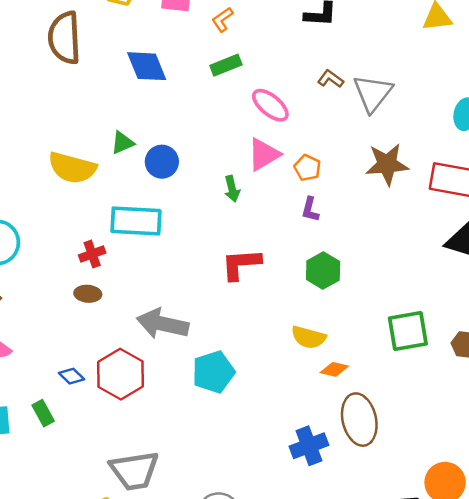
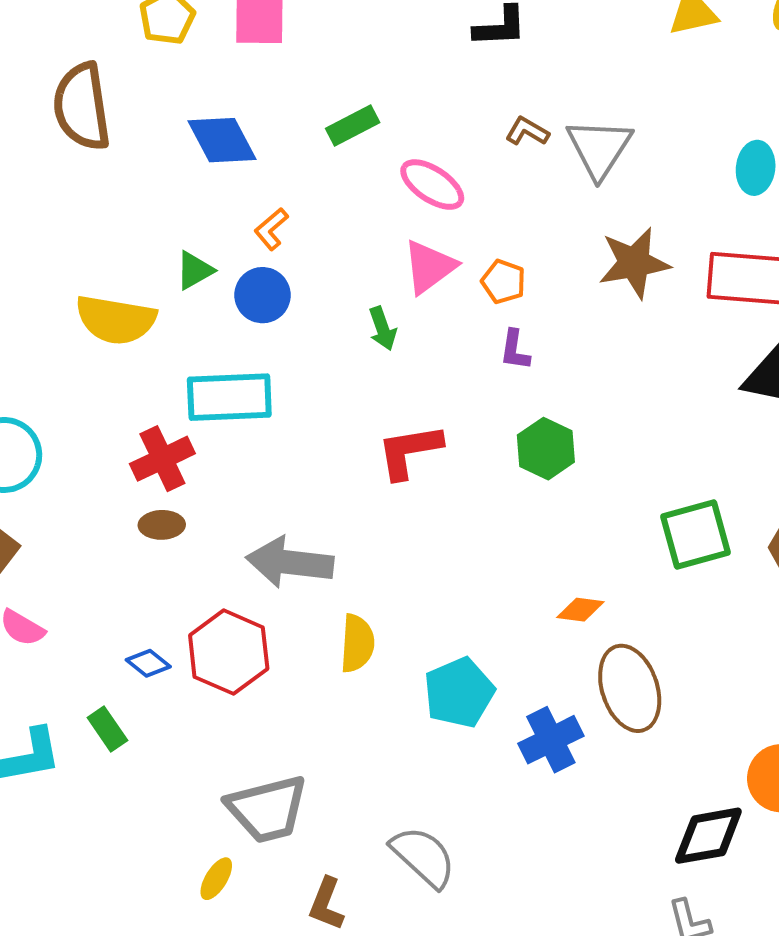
orange L-shape: (222, 20) -> (271, 229), moved
red cross: (92, 254) -> (162, 459), size x1.4
yellow semicircle: (309, 337) -> (357, 643), moved, turned -96
cyan pentagon: (213, 372) -> (459, 693), moved

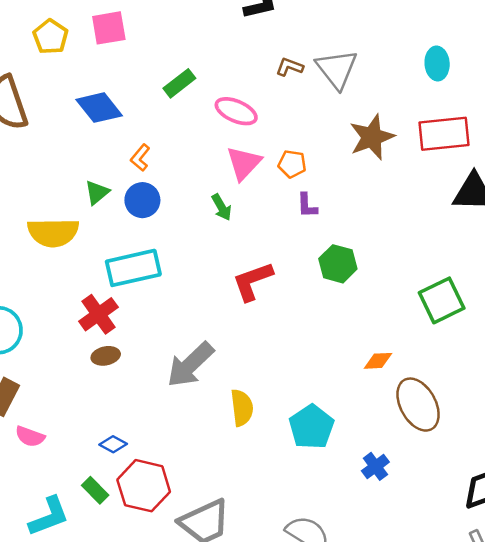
gray arrow: (290, 562) -> (190, 365), turned -40
red hexagon: (229, 652) -> (144, 486), moved
blue cross: (551, 740) -> (375, 466), moved, size x0.7

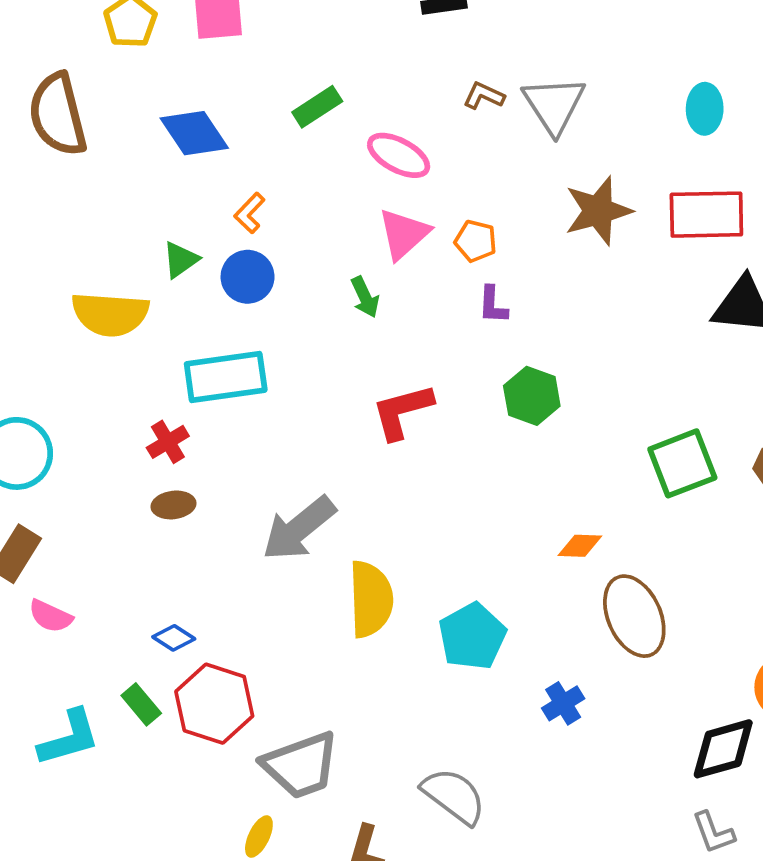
red cross: (98, 314) -> (168, 442), size x0.7
yellow semicircle: (242, 408) -> (371, 599), size x1.4

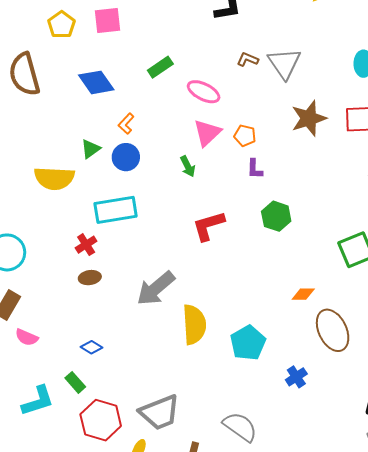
red hexagon: (214, 704) -> (101, 420), moved

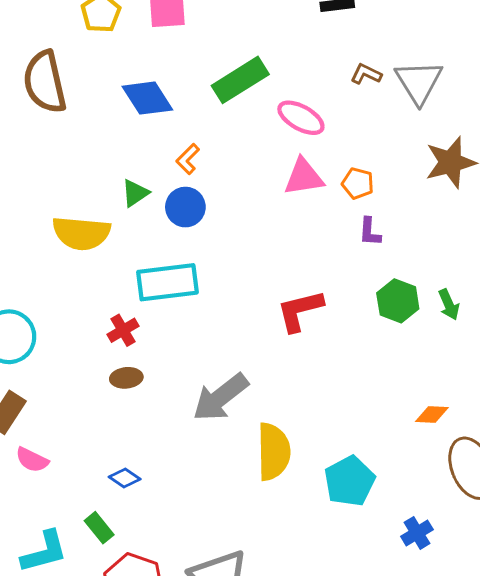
green rectangle: (160, 67) -> (240, 80), size x1.5
pink triangle: (207, 133) -> (304, 177), turned 32
green arrow: (188, 166) -> (449, 305), moved

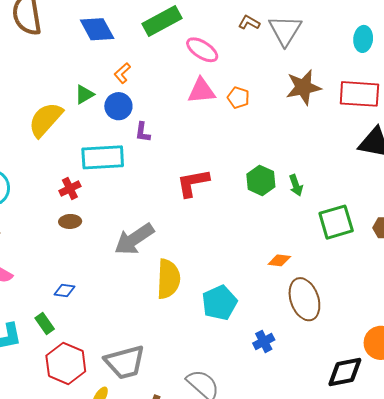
purple L-shape: (370, 232) -> (143, 132), moved
yellow semicircle: (81, 233) -> (46, 120), turned 123
blue diamond: (125, 478) -> (64, 290), turned -30

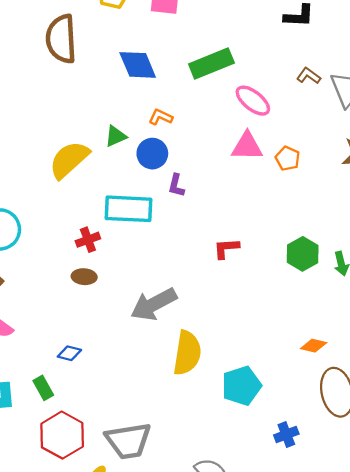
orange L-shape: (122, 73) -> (161, 117), turned 60
red L-shape: (193, 183) -> (226, 248), size x0.7

